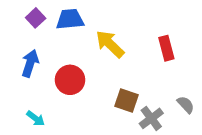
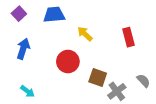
purple square: (36, 18) -> (19, 14), moved
yellow arrow: (110, 44) -> (85, 34), size x0.7
red circle: (70, 80) -> (68, 62), moved

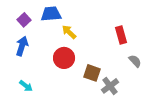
purple square: (19, 14) -> (24, 20), moved
yellow arrow: (85, 34) -> (69, 32), moved
gray semicircle: (143, 81) -> (135, 61), moved

